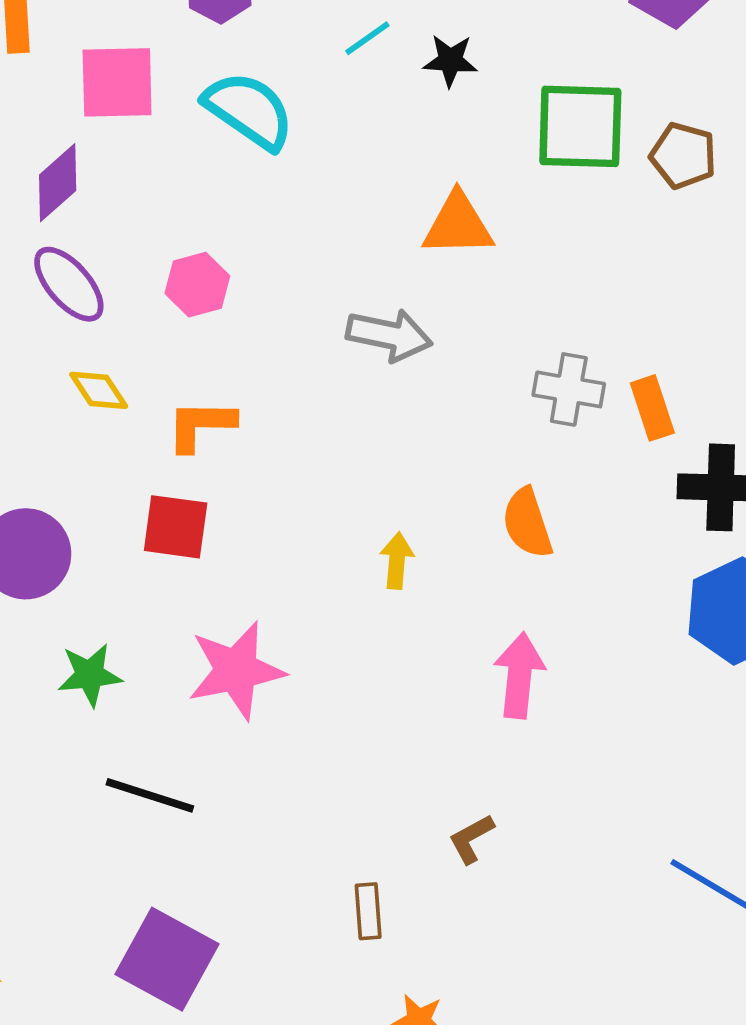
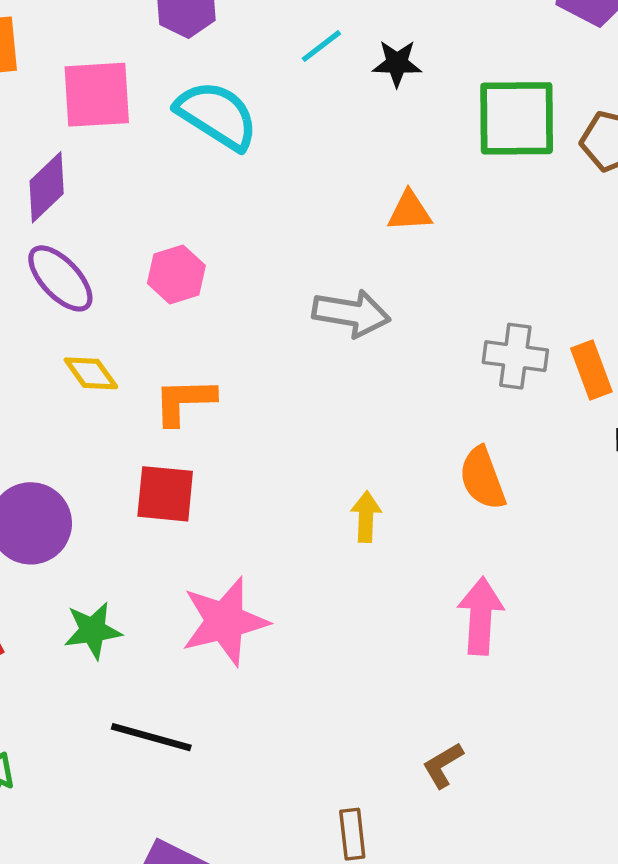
orange triangle: (458, 225) -> (409, 211), size x0.7

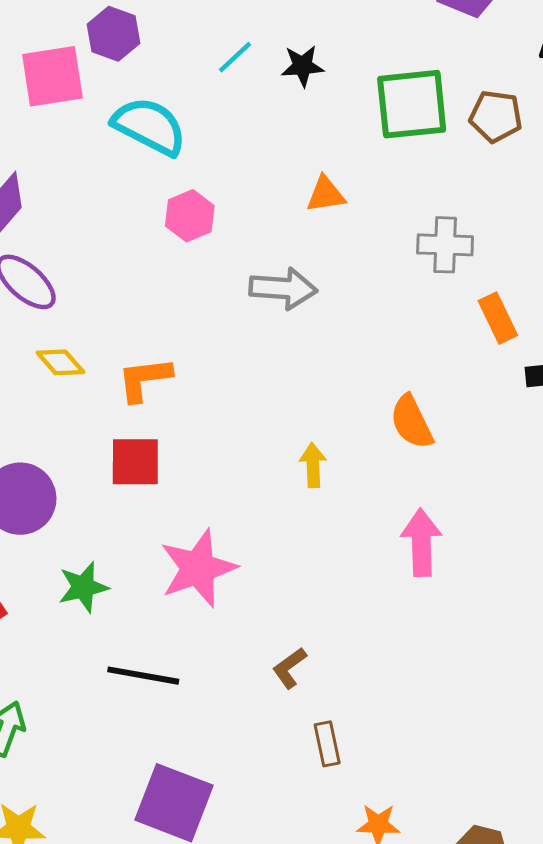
pink square: (97, 95) -> (52, 76), moved
pink hexagon: (176, 274) -> (190, 216), moved
gray cross: (515, 356) -> (445, 245), moved
brown L-shape: (443, 765) -> (289, 668), moved

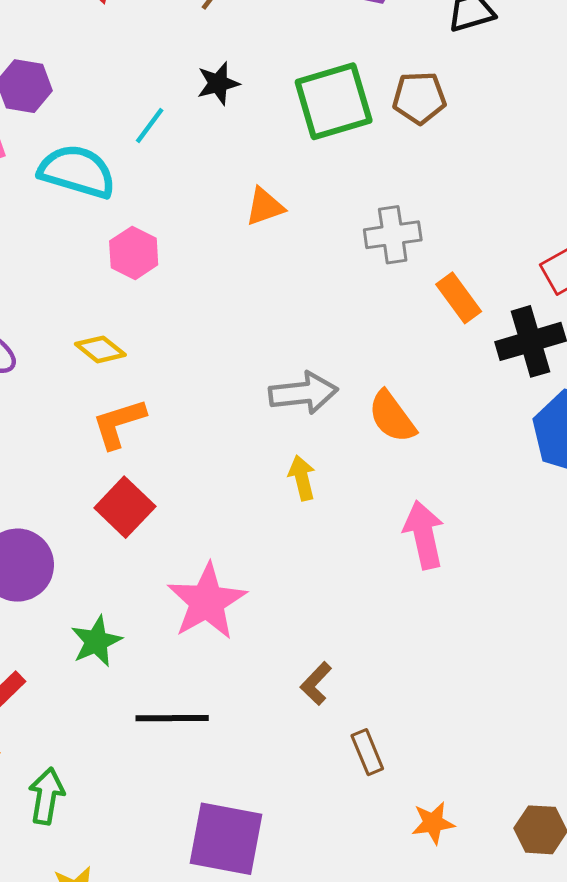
cyan line: (235, 57) -> (150, 126), moved
gray arrow: (283, 288) -> (303, 393), moved
yellow diamond: (60, 362) -> (100, 349), moved
red square: (135, 462) -> (125, 507), turned -36

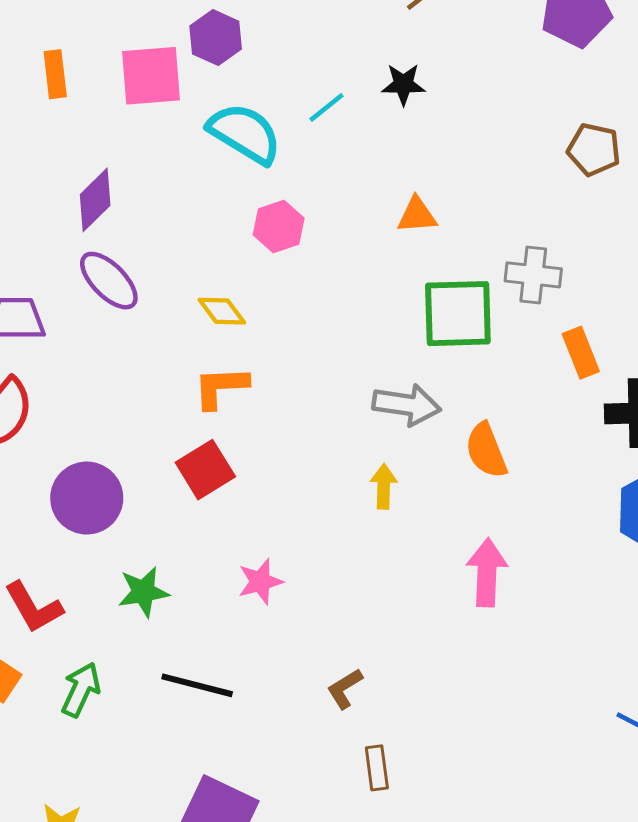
green square: (334, 101) -> (458, 314), moved
pink star: (207, 601) -> (260, 582), size x0.6
green arrow: (46, 796) -> (81, 690), moved

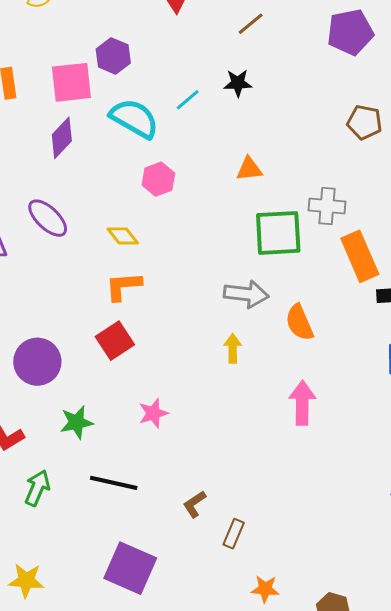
purple diamond: (95, 200) -> (62, 138), moved
orange rectangle: (581, 353) -> (360, 256), size x1.5
brown L-shape: (345, 689) -> (195, 504), moved
brown rectangle: (377, 768) -> (234, 534), turned 32

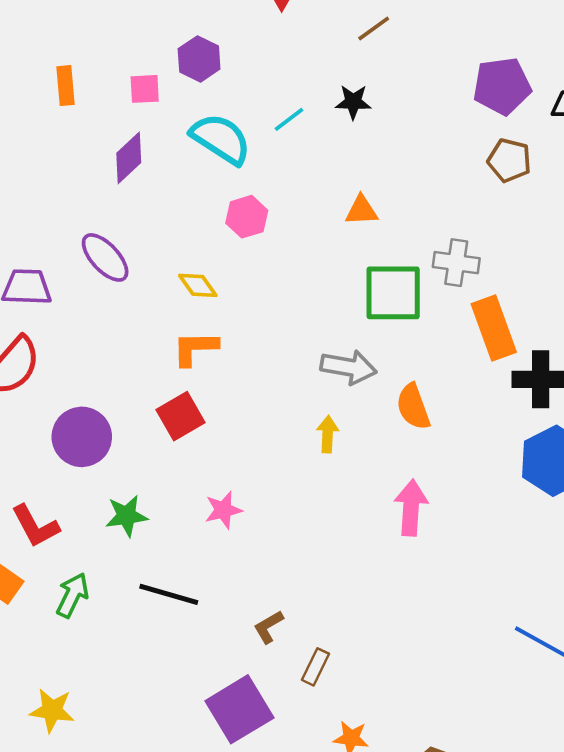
purple pentagon: (350, 32) -> (502, 86), moved
pink square: (71, 82) -> (145, 89), size x0.6
purple square: (130, 568) -> (239, 709), moved, turned 32

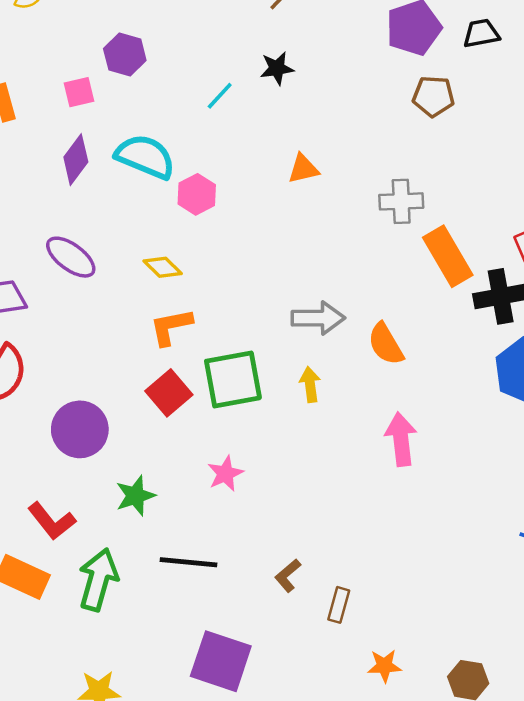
cyan semicircle: (221, 139) -> (145, 157), moved
green square: (393, 293) -> (233, 379), moved
green arrow: (72, 595) -> (98, 580), size x1.4
purple square: (239, 709) -> (221, 661), moved, turned -30

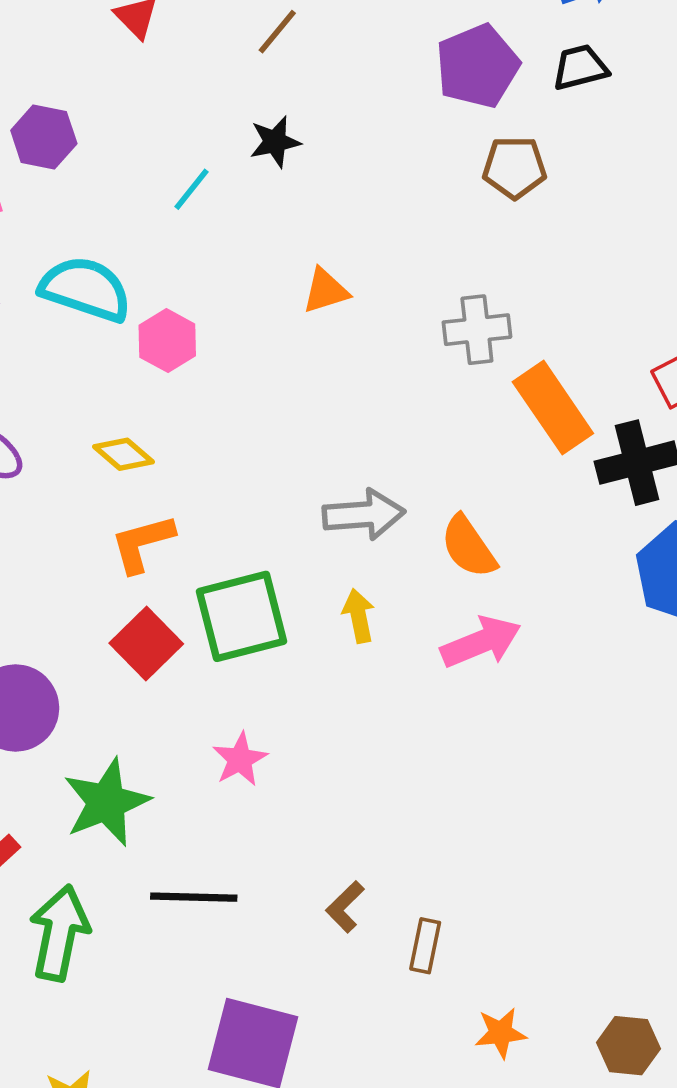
pink arrow: (401, 439) -> (481, 642), moved, turned 78
green star: (135, 496) -> (106, 802), size x1.4

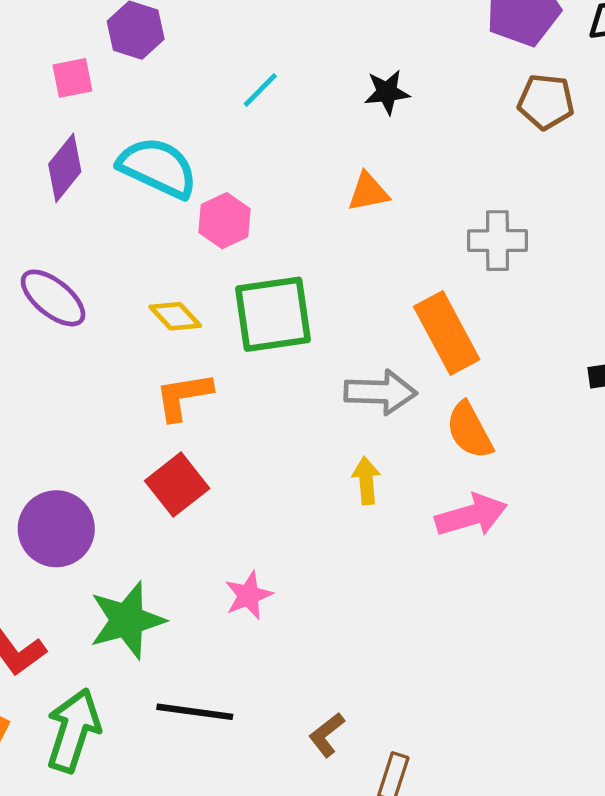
black star: (275, 142) -> (387, 92), moved
orange rectangle: (553, 408) -> (447, 333), moved
green square: (242, 616) -> (273, 314), moved

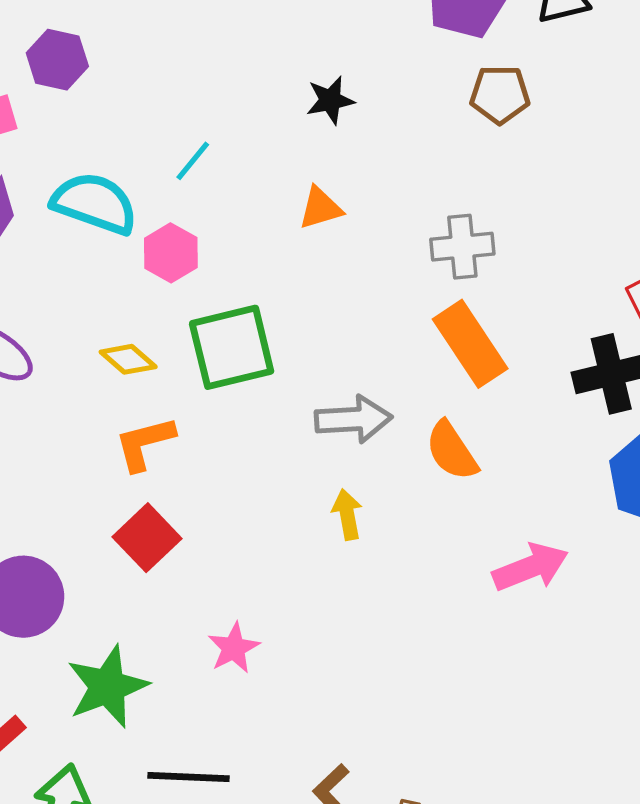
cyan line: (260, 90) -> (193, 161), moved
orange rectangle: (447, 333) -> (470, 344), moved
pink arrow: (471, 515) -> (530, 567), moved

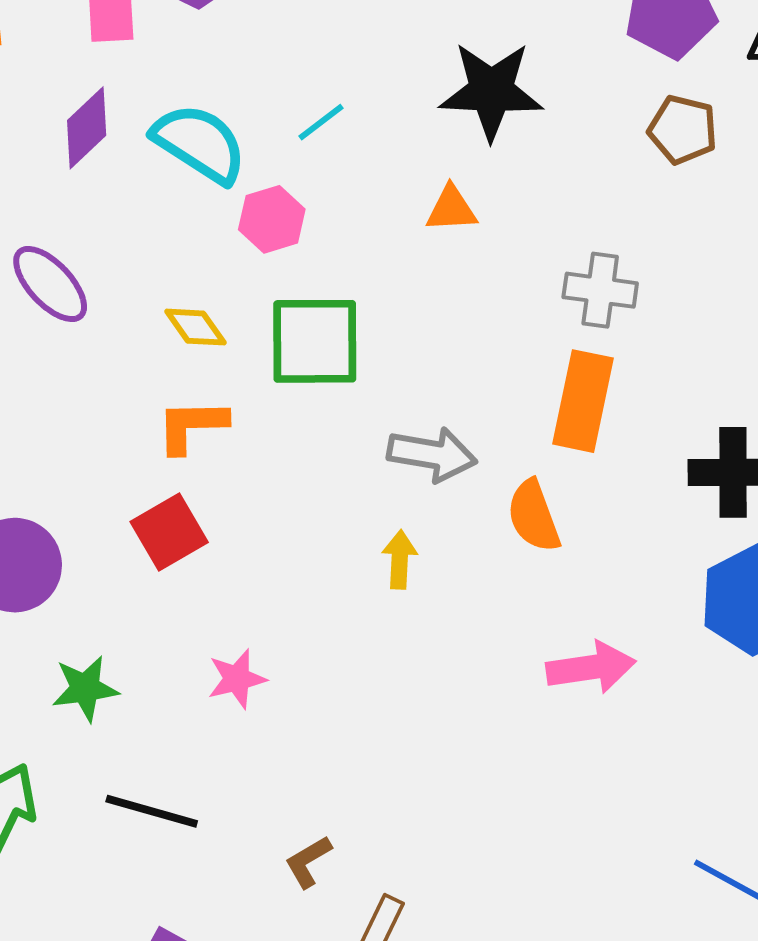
black star: (330, 100) -> (491, 91), size x1.8
orange rectangle: (470, 344) -> (583, 401), turned 32
green star: (108, 687) -> (85, 688), size x0.7

